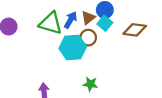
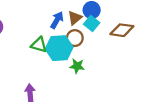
green triangle: (51, 23) -> (39, 45), moved, size x0.7
green star: (90, 84) -> (77, 66), moved

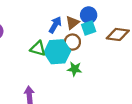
cyan square: (92, 23) -> (89, 28), turned 32

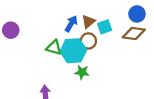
blue circle: (89, 15) -> (137, 14), moved
green star: (75, 69) -> (82, 72), moved

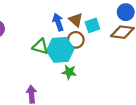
brown triangle: (88, 22) -> (76, 20), turned -40
blue arrow: (71, 24) -> (58, 22), turned -49

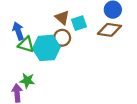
blue arrow: (58, 22) -> (18, 31), moved
green star: (69, 72) -> (27, 81), moved

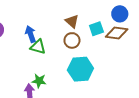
cyan square: (79, 23) -> (96, 29), moved
cyan hexagon: (46, 48) -> (80, 69), moved

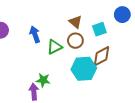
brown diamond: (117, 33) -> (101, 56), moved, turned -35
green triangle: (38, 47) -> (55, 47), moved, turned -42

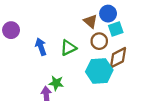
blue circle: (122, 15) -> (108, 14), moved
blue arrow: (35, 34) -> (41, 47), moved
brown circle: (75, 41) -> (99, 41), moved

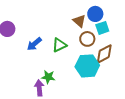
blue arrow: (41, 47) -> (34, 44), turned -112

